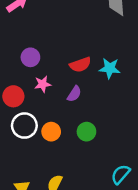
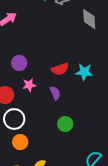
purple semicircle: (74, 94) -> (55, 93), turned -56
orange circle: (51, 132) -> (20, 142), moved

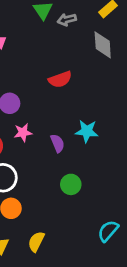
red semicircle: (60, 69) -> (60, 79), moved
cyan star: (84, 72) -> (87, 131), moved

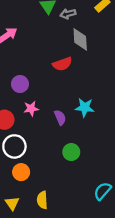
gray diamond: (103, 45) -> (80, 39), moved
yellow semicircle: (36, 242) -> (42, 200), turned -30

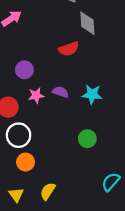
purple semicircle: (60, 117) -> (61, 92), moved, turned -48
green circle: (71, 152) -> (87, 139), moved
yellow semicircle: (42, 200) -> (48, 191), turned 36

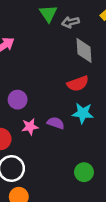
red semicircle: (69, 49) -> (78, 84), moved
cyan star: (92, 94) -> (83, 113), moved

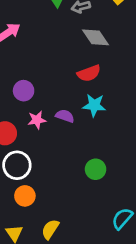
gray diamond: (84, 50) -> (96, 37), turned -30

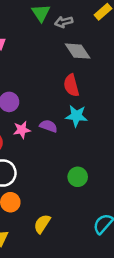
red semicircle: (89, 73) -> (71, 85), turned 95
yellow semicircle: (50, 229) -> (42, 224), moved

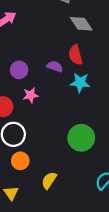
purple semicircle: (48, 126) -> (55, 66), moved
green circle: (78, 177) -> (81, 138), size x1.5

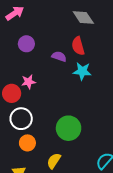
purple circle: (19, 70) -> (26, 44), moved
pink star: (31, 95) -> (28, 82), moved
green circle: (81, 138) -> (69, 128), moved

